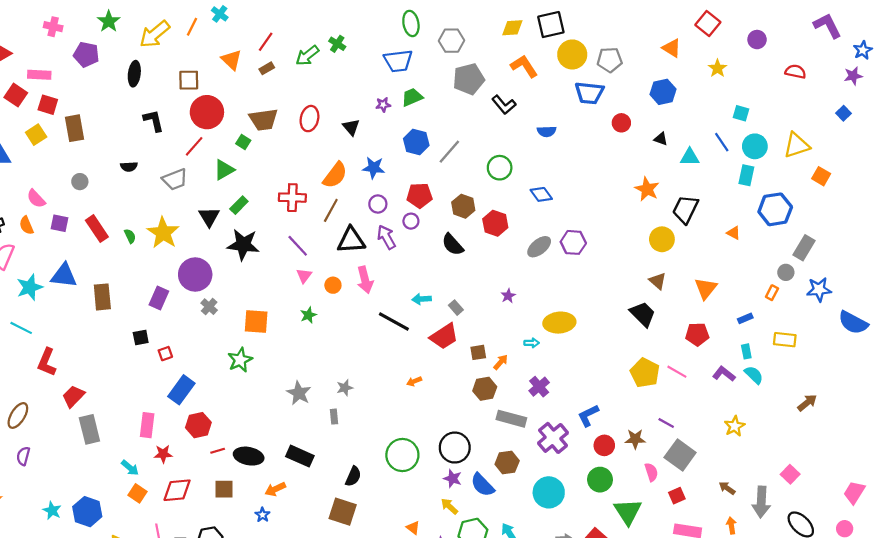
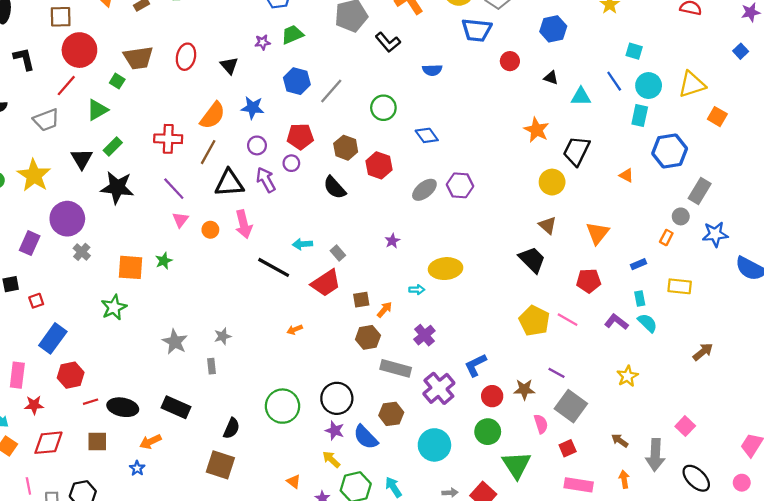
green star: (308, 315) -> (164, 261), moved

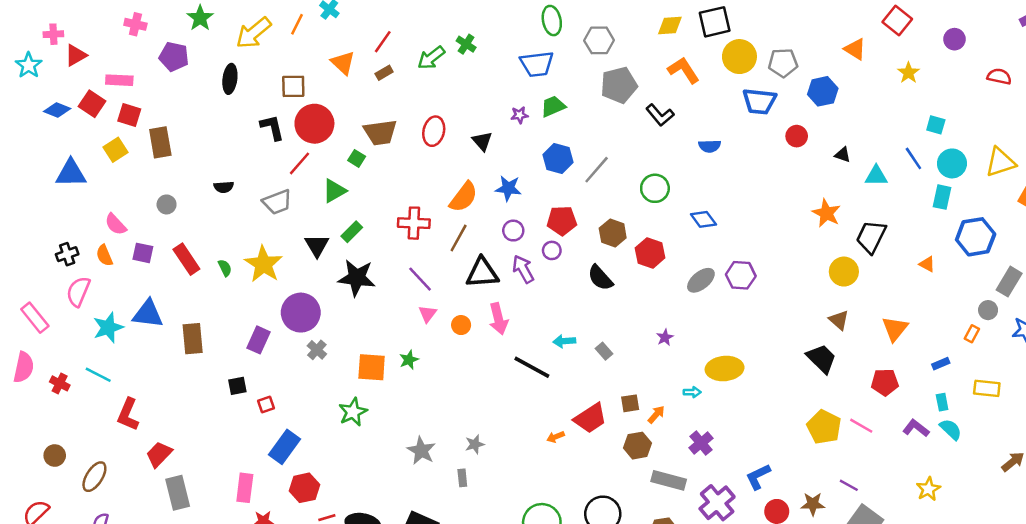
blue hexagon: (553, 29) -> (823, 91), moved
black L-shape: (24, 59) -> (272, 127), moved
red trapezoid: (326, 283) -> (590, 418), moved

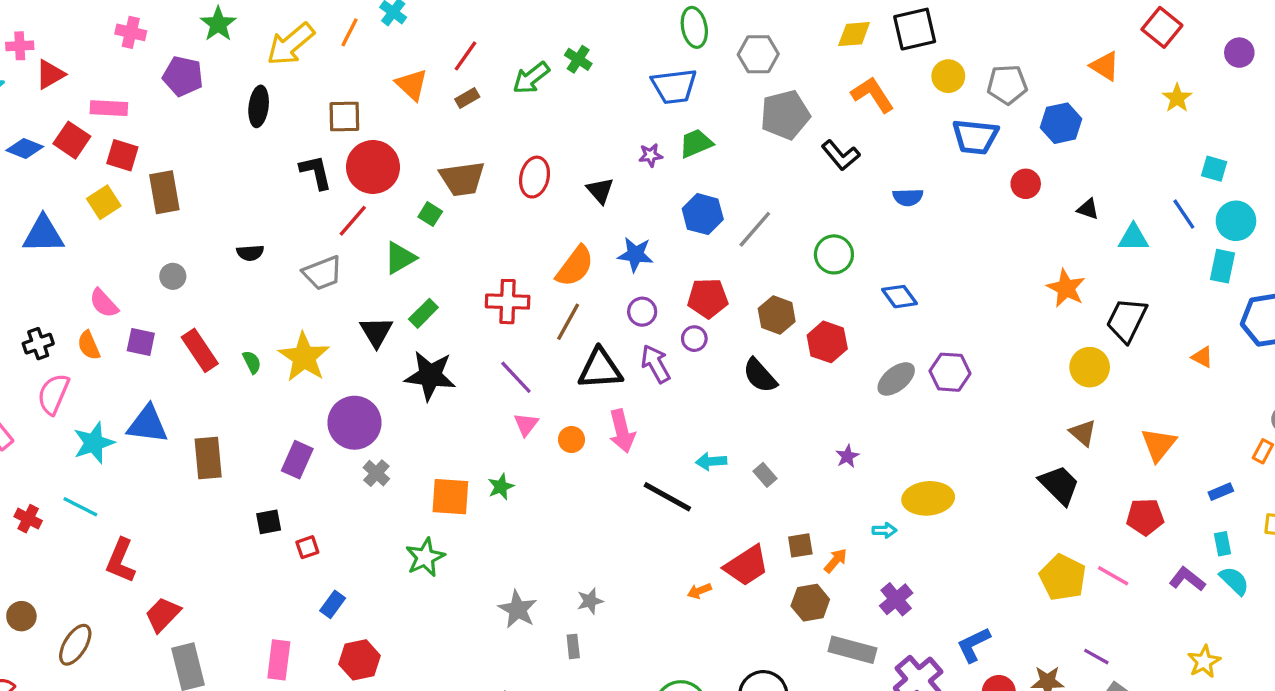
yellow circle: (739, 57) -> (948, 76), size x0.7
blue rectangle: (285, 447) -> (333, 604), size x0.6

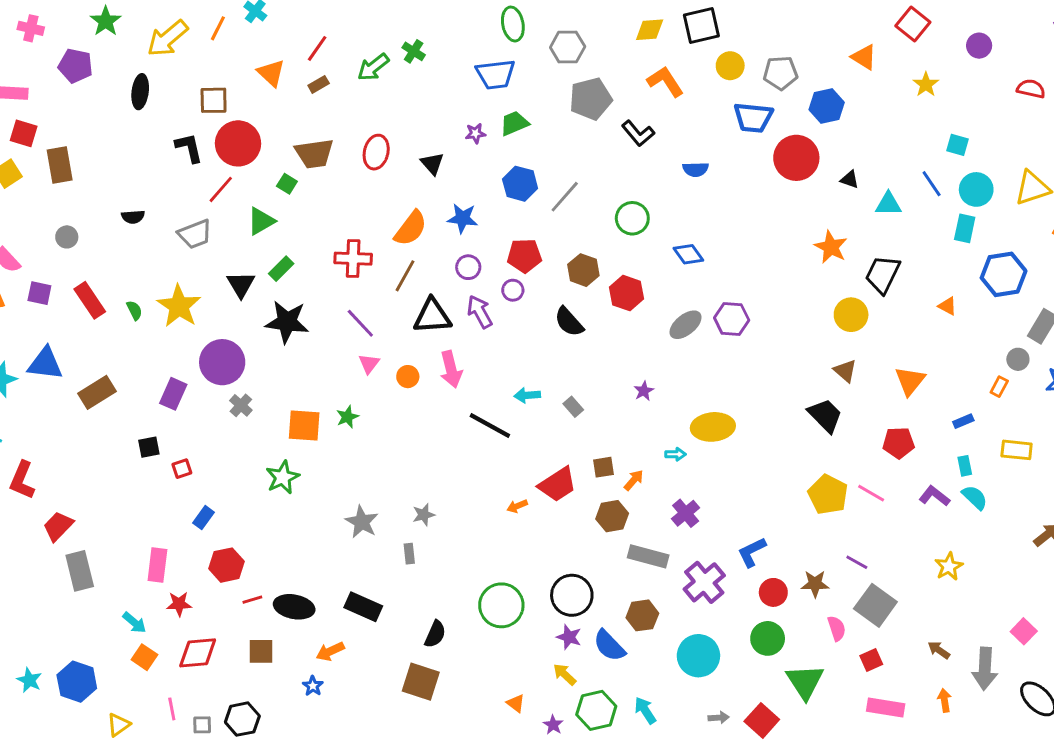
red circle: (1026, 184) -> (796, 158), size x1.8
brown rectangle: (208, 458) -> (97, 392), turned 63

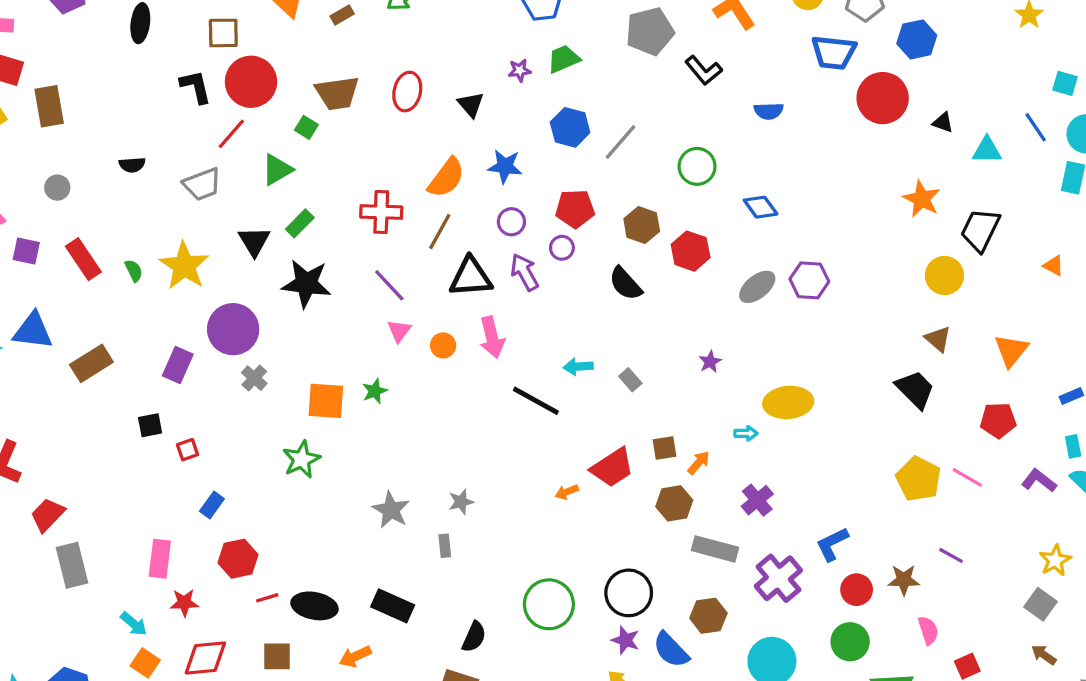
gray square: (875, 605) -> (1041, 604), moved, size x0.7

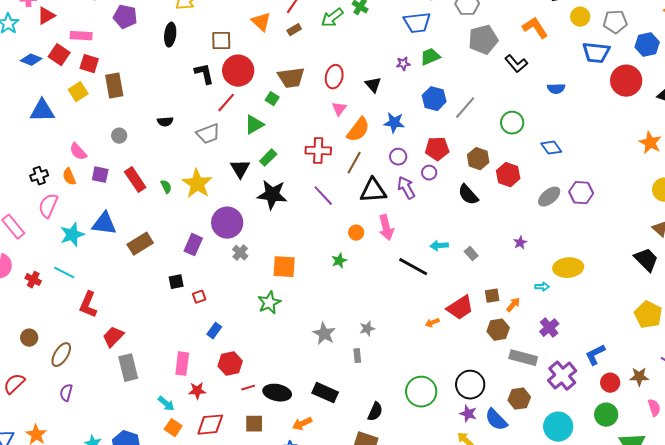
pink triangle: (399, 331) -> (339, 109), moved
green star: (375, 391) -> (339, 261), moved

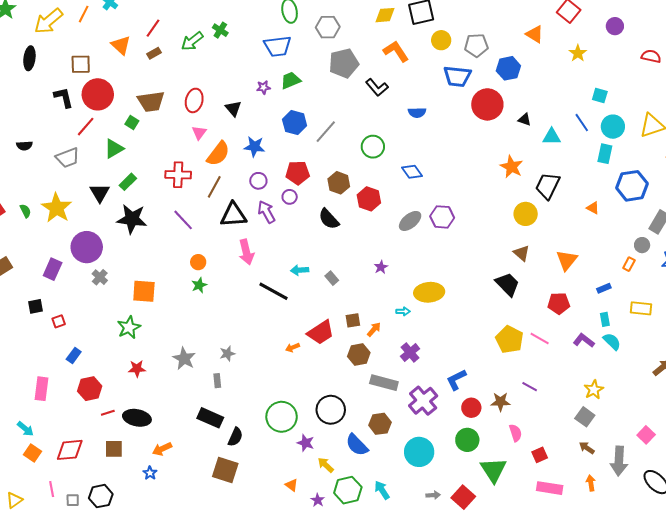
orange circle: (356, 233) -> (198, 262), moved
red star: (197, 391) -> (137, 369), moved
black rectangle: (325, 393) -> (210, 418), moved
purple star: (468, 414) -> (306, 443), moved

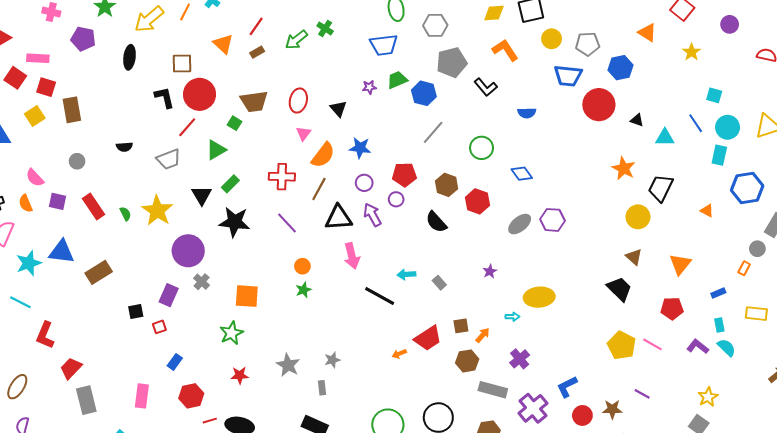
blue hexagon: (295, 123) -> (424, 93), moved
purple rectangle: (53, 269) -> (169, 295), moved

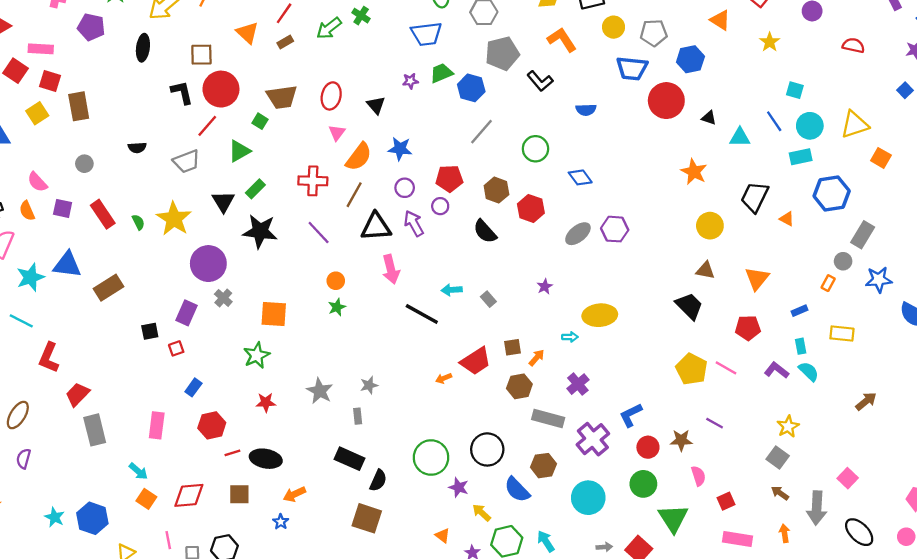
cyan rectangle: (719, 155) -> (801, 157), turned 66
black trapezoid: (661, 188) -> (755, 197), moved
brown triangle: (634, 257) -> (705, 270), turned -30

